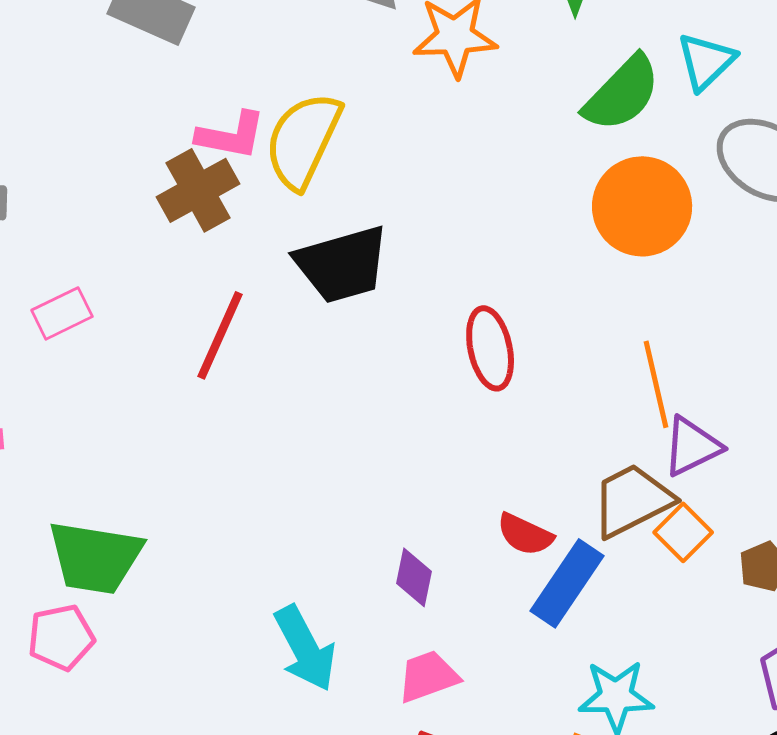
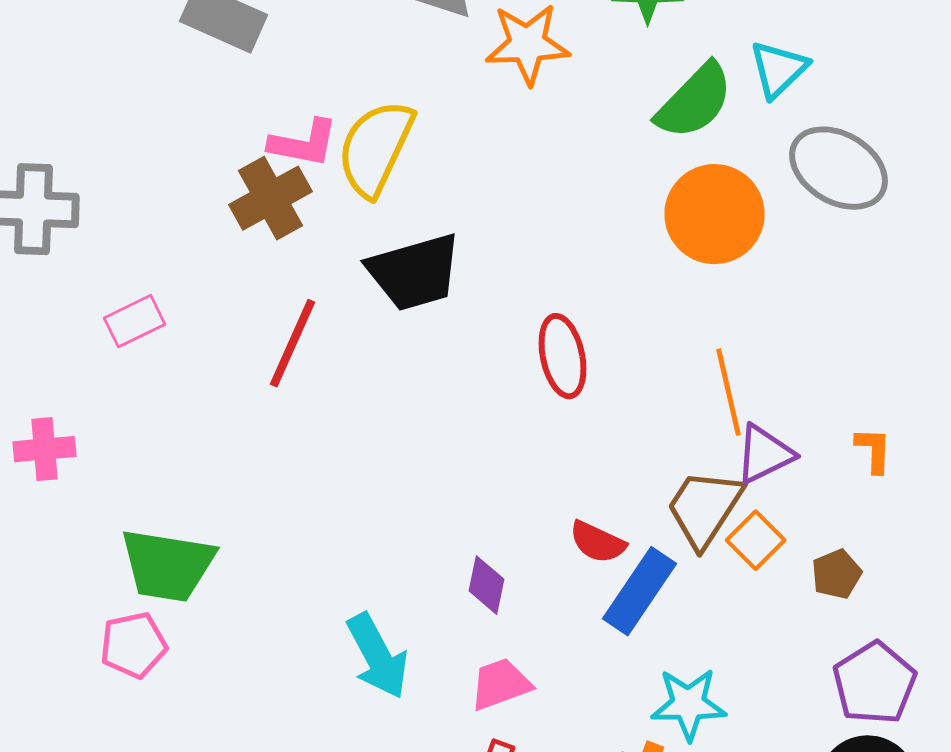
brown trapezoid: (632, 500) -> (704, 508), turned -30

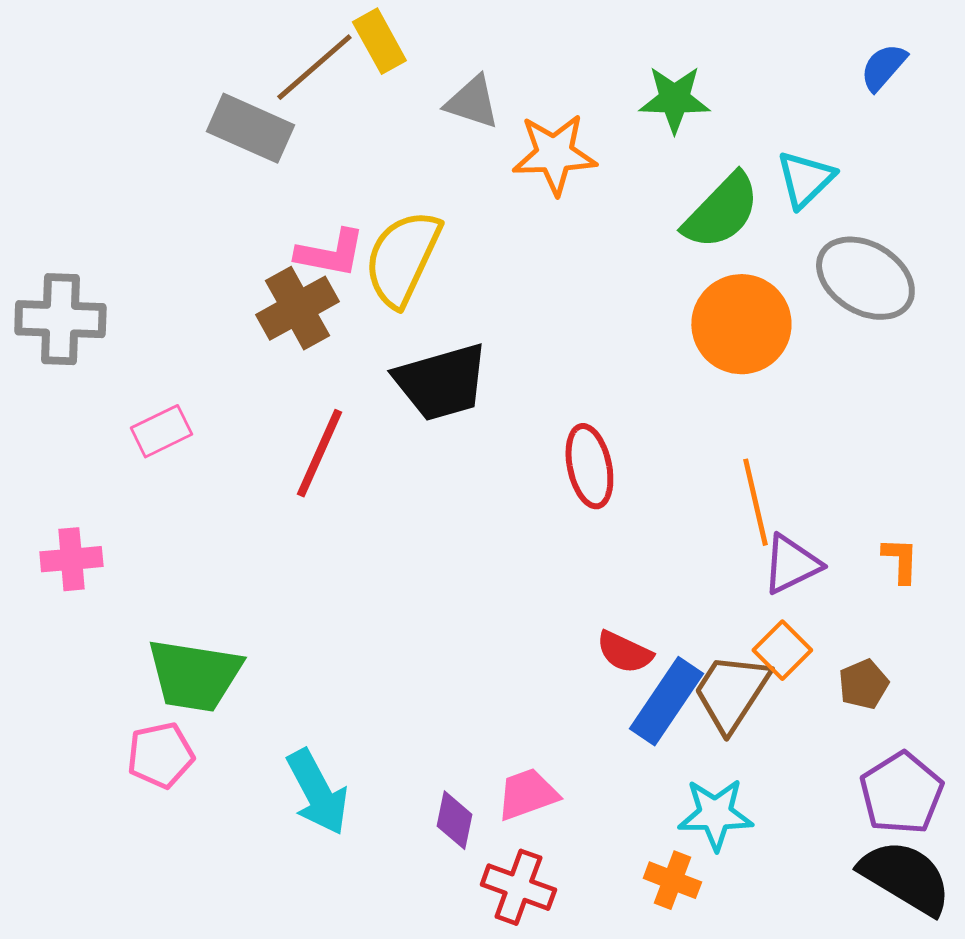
brown trapezoid: (704, 508) -> (731, 692), moved
purple diamond: (486, 585) -> (454, 820), moved
cyan arrow: (378, 656) -> (317, 792), moved

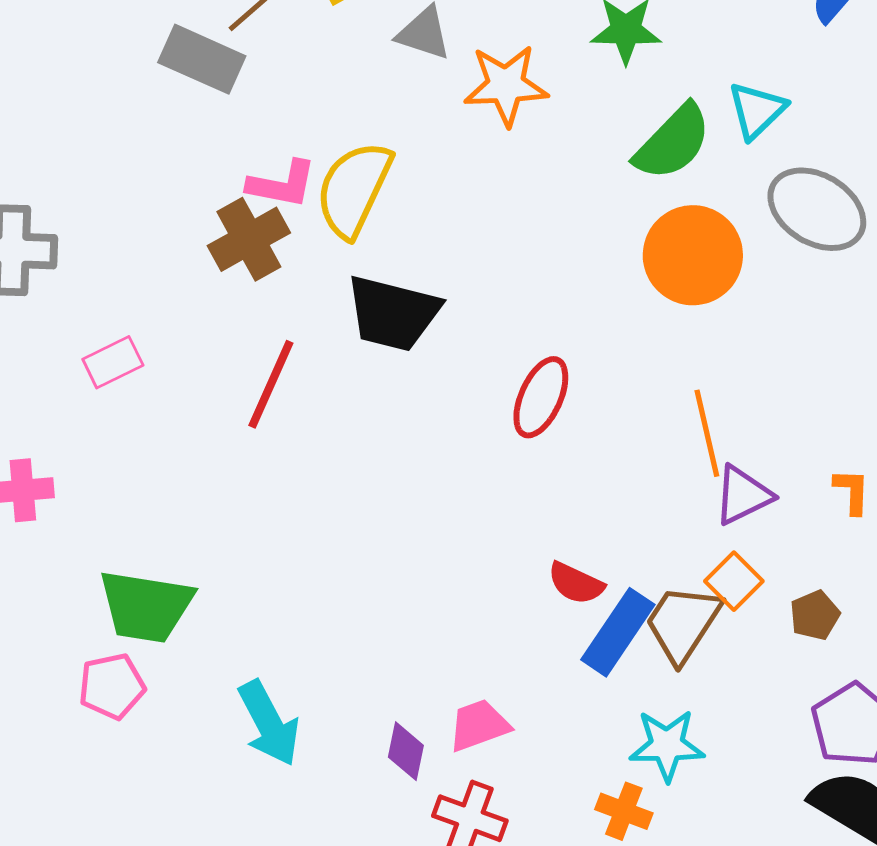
black trapezoid: (441, 382) -> (393, 313), turned 30
red ellipse: (589, 466) -> (541, 397), turned 36

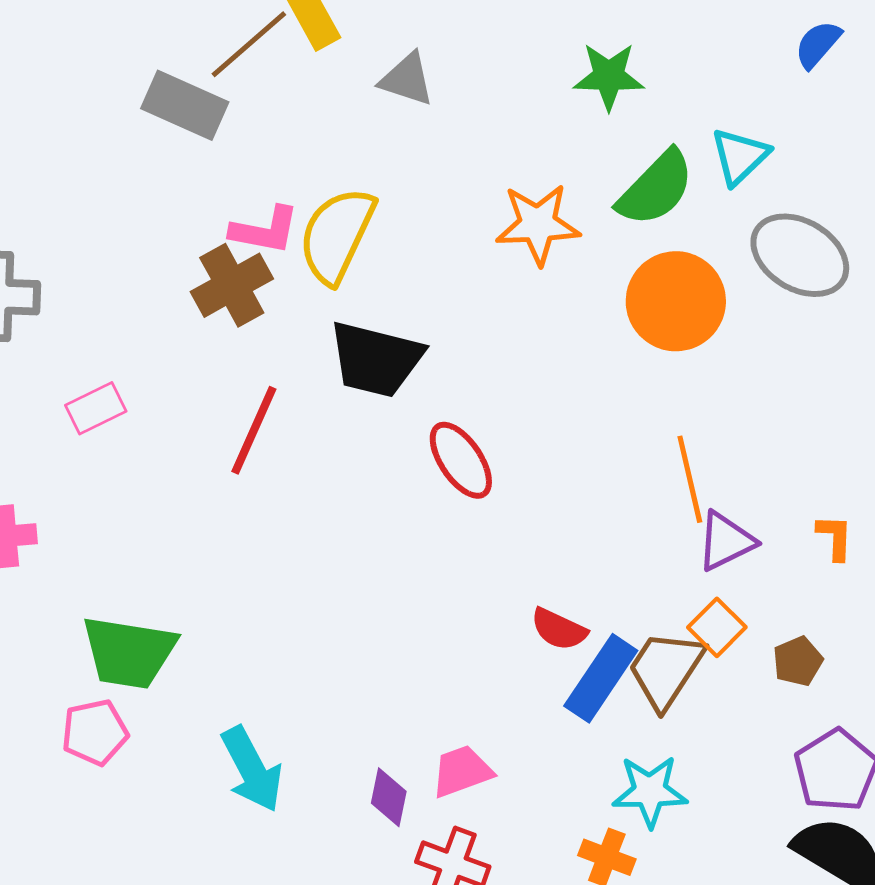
orange star: (506, 85) -> (538, 224), moved
red ellipse: (541, 397) -> (461, 460), moved, turned -58

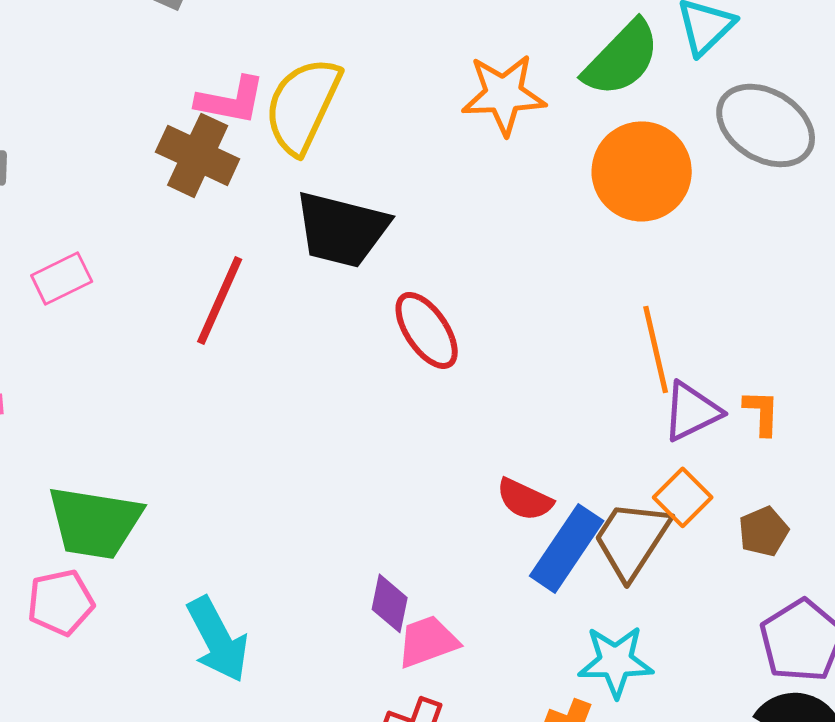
brown cross: (232, 285) -> (198, 155), turned -36
orange L-shape: (835, 537) -> (762, 412), moved
purple diamond: (389, 797) -> (390, 603), moved

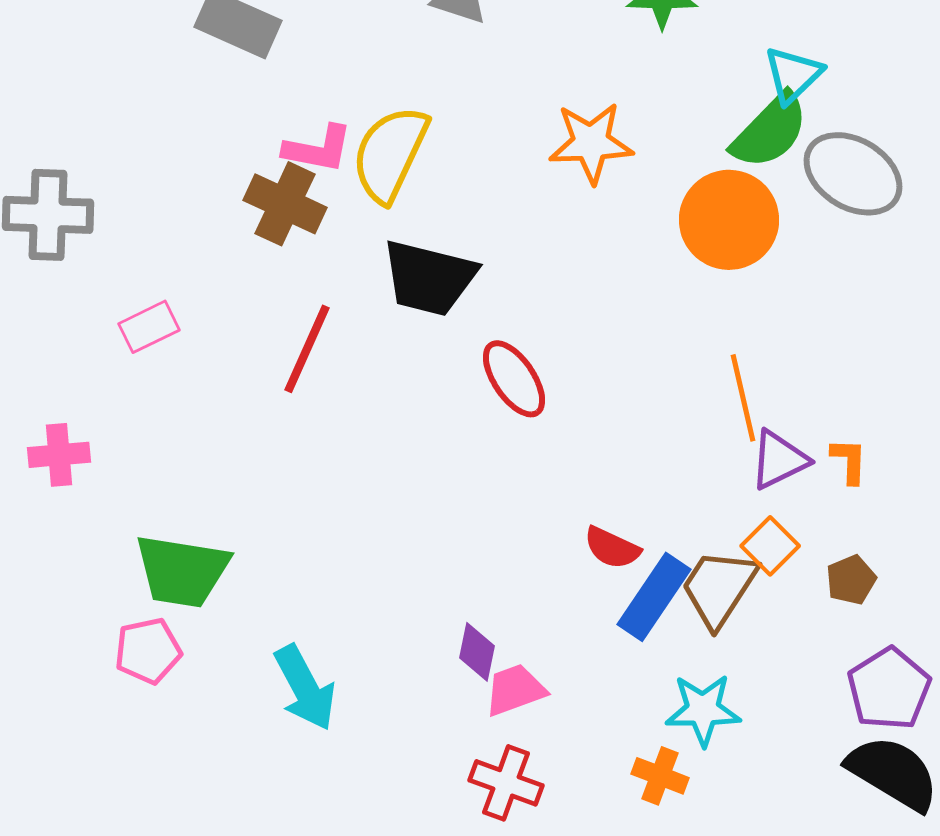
green semicircle: (622, 58) -> (770, 131), moved

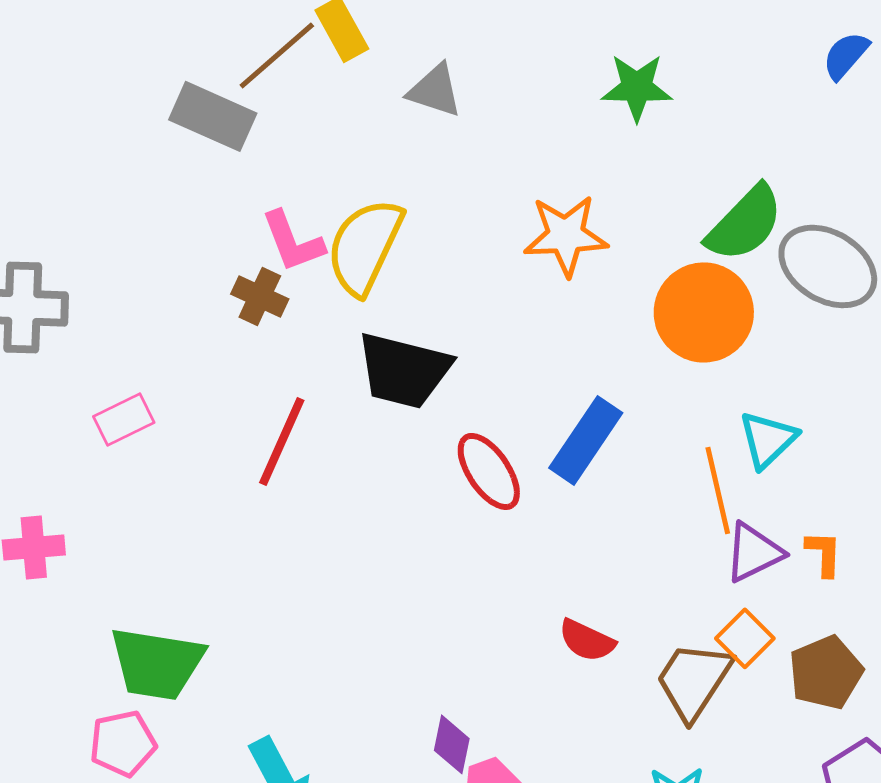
cyan triangle: (793, 75) -> (768, 439), moved
pink L-shape: (318, 149) -> (293, 241), turned 58
brown cross: (285, 204) -> (260, 296), size x0.7
brown pentagon: (851, 580) -> (826, 672), size x1.5
blue rectangle: (654, 597) -> (586, 440), moved

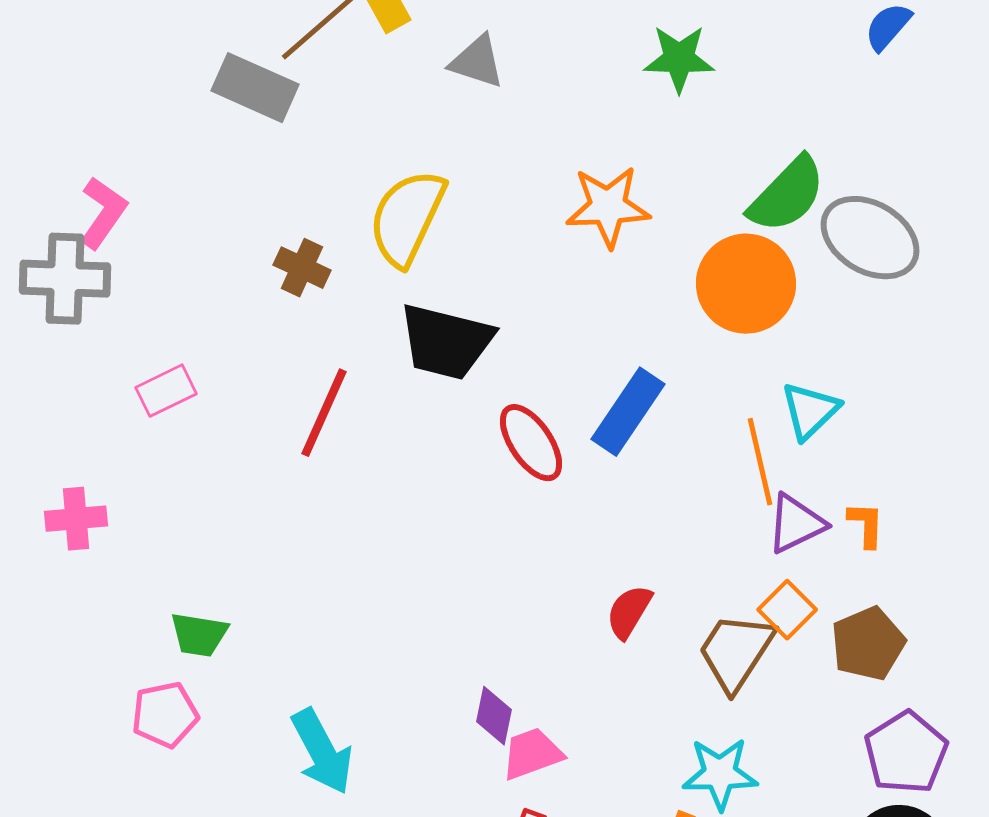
pink L-shape: (293, 241) -> (103, 213), moved, turned -124
red semicircle: (587, 640) -> (629, 612), turned 96
green trapezoid: (157, 663) -> (199, 635), size x0.6

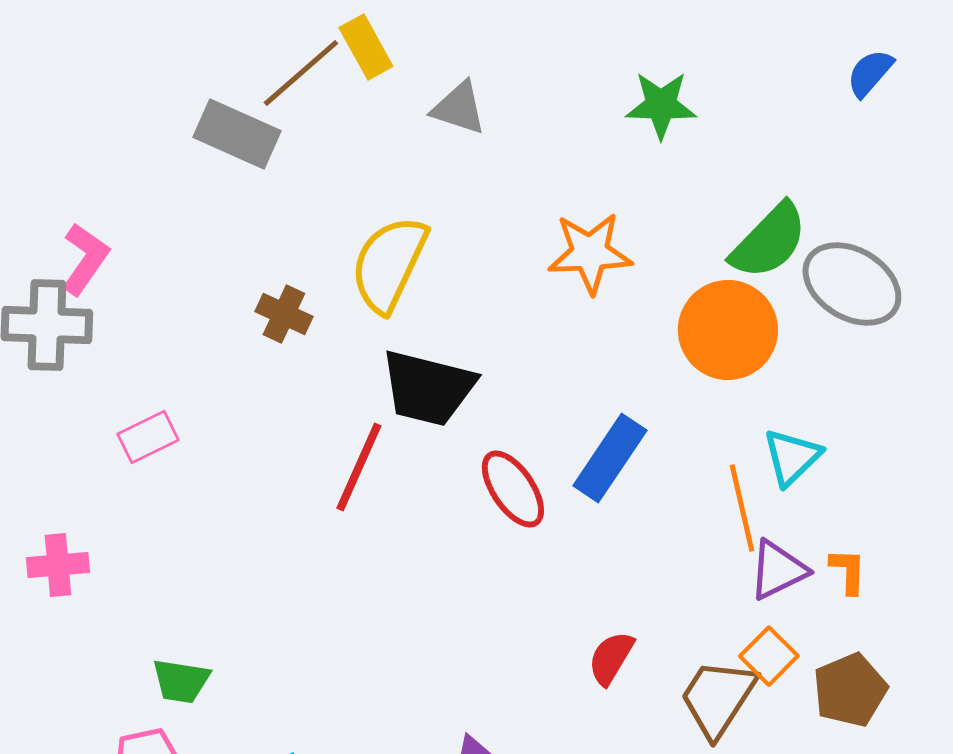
red line: (324, 413) -> (359, 467), moved

